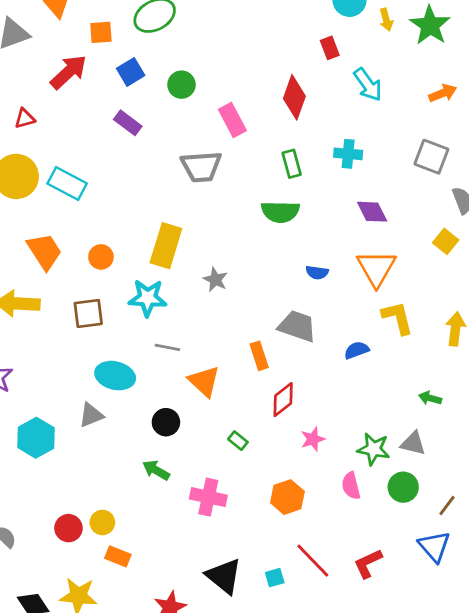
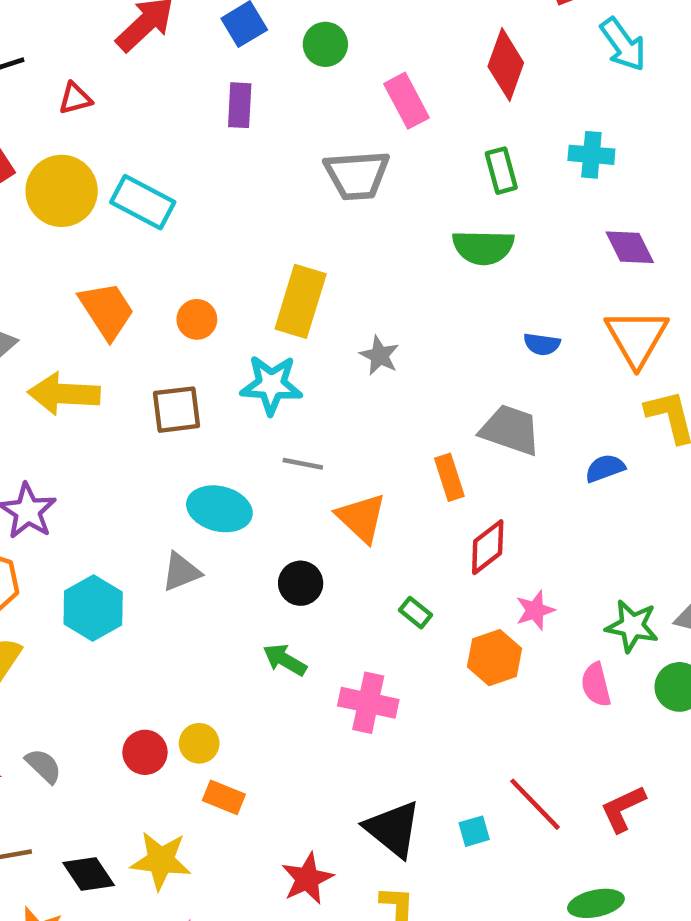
purple rectangle: (128, 123) -> (240, 105), turned 56
orange hexagon: (287, 497) -> (494, 658), moved

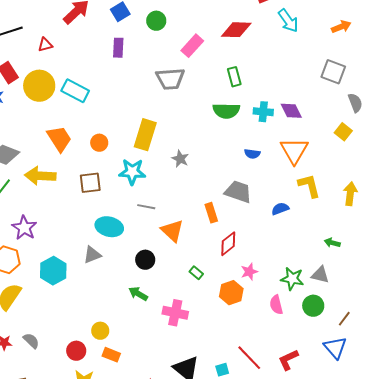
red diamond: (506, 65) -> (236, 30), turned 72
pink rectangle: (407, 101) -> (192, 46), turned 70
cyan cross: (591, 155) -> (263, 112), moved
red circle: (145, 752) -> (76, 351), moved

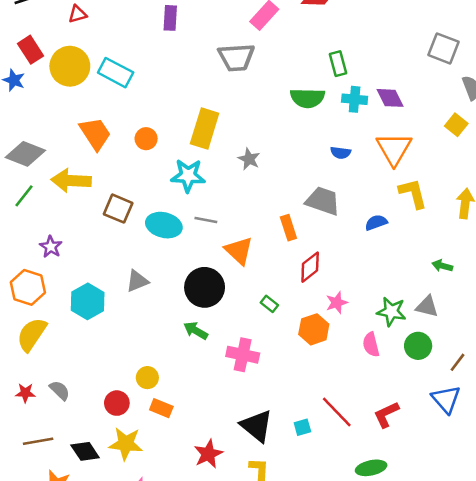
green rectangle: (234, 77) -> (338, 64), moved
brown square: (90, 183) -> (118, 209), moved, turned 30
cyan ellipse: (109, 227) -> (164, 225), moved
purple star: (24, 228) -> (51, 247), size x0.7
black circle: (145, 260) -> (205, 287), size x1.6

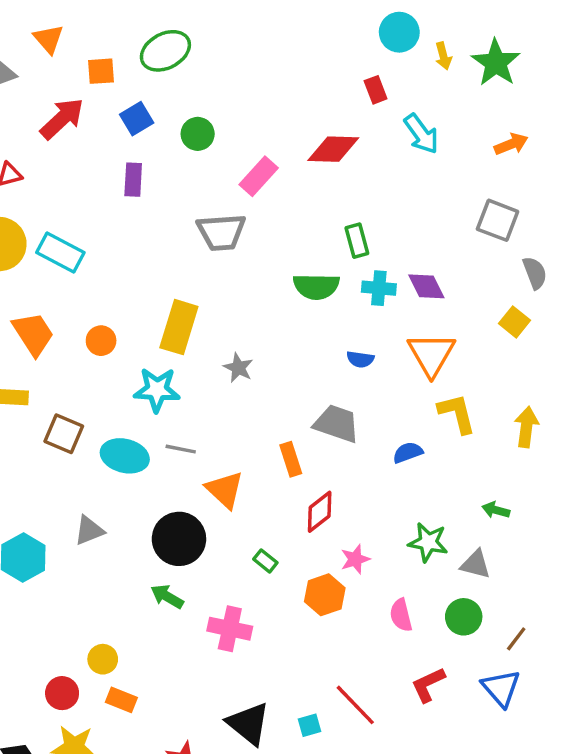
green star: (391, 312) -> (428, 542), moved
red L-shape: (386, 414) -> (428, 685), moved

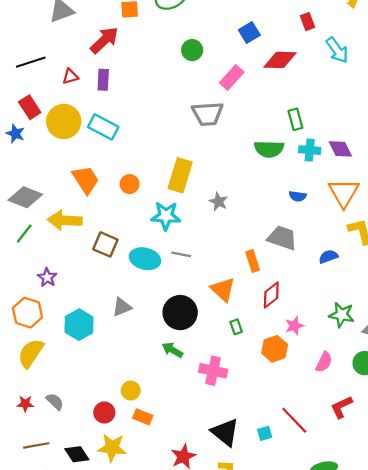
blue square: (137, 119) -> (249, 33), moved
purple rectangle: (133, 180) -> (103, 80), moved
orange triangle: (225, 490) -> (223, 289), moved
green rectangle: (265, 561) -> (236, 327), turned 32
pink semicircle: (401, 615) -> (324, 362), turned -140

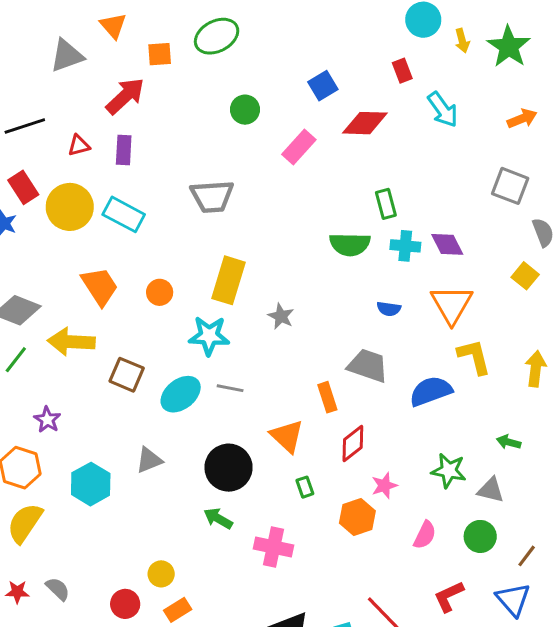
gray trapezoid: (208, 114) -> (212, 196), moved
blue semicircle: (328, 257) -> (431, 391), size x1.6
cyan ellipse: (145, 259) -> (181, 394), turned -52
orange rectangle: (143, 417) -> (178, 610), turned -54

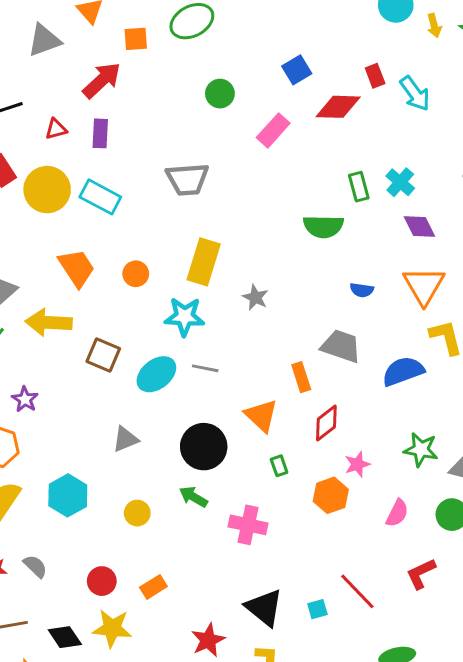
red rectangle: (402, 71) -> (375, 76), moved
cyan cross: (405, 246) -> (400, 182), moved, turned 36
cyan hexagon: (91, 484) -> (68, 495), moved
yellow circle: (161, 574) -> (137, 513), moved

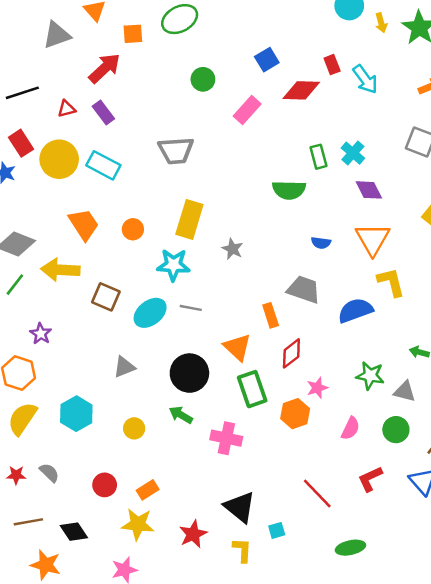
purple rectangle: (100, 133) -> (103, 112), turned -40
green rectangle: (279, 466) -> (252, 389), size x2.0
cyan square: (317, 609) -> (277, 530), moved
yellow star: (112, 628) -> (138, 524), moved

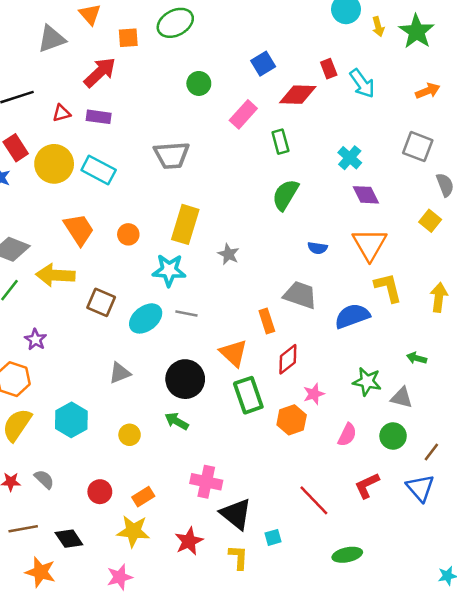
purple rectangle: (103, 112) -> (99, 117), turned -45
green rectangle: (318, 157) -> (280, 142), moved
green semicircle: (289, 190) -> (285, 195), turned 120
pink cross: (226, 438) -> (206, 482), moved

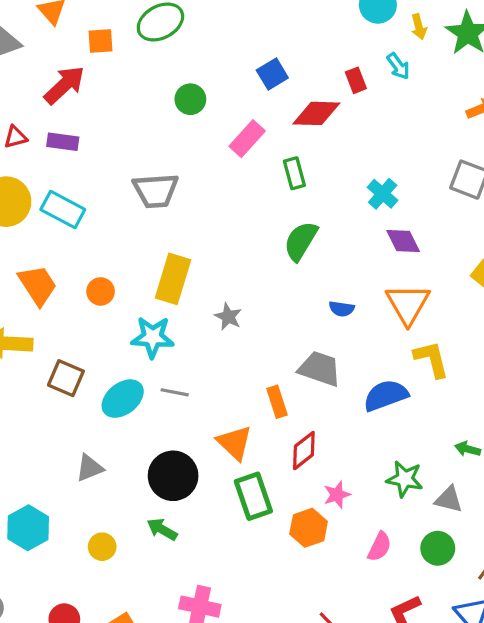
cyan arrow: (362, 83) -> (398, 66), moved, size x0.7

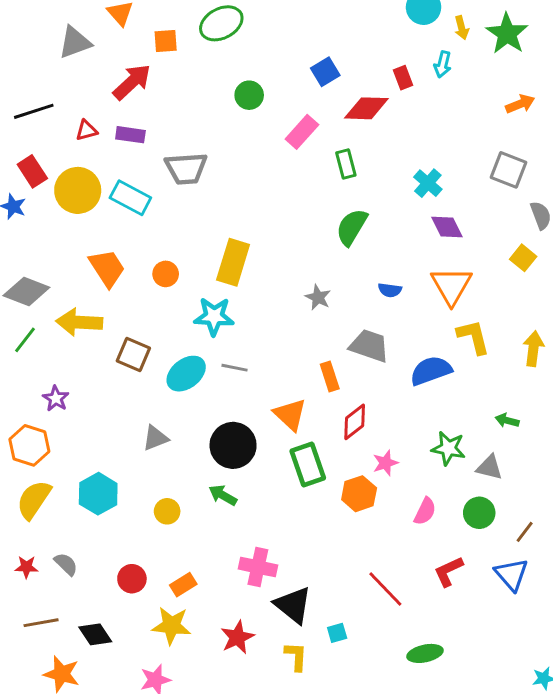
cyan arrow: (398, 66) -> (443, 64), turned 50
gray trapezoid: (156, 191) -> (186, 168), moved
gray star: (228, 317) -> (318, 297), moved

